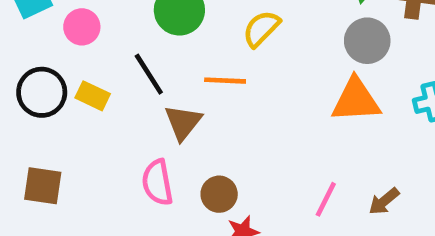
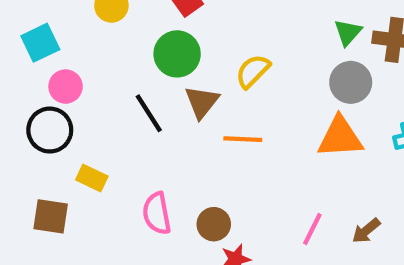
pink circle: (82, 27) -> (66, 87), moved
orange line: (225, 81) -> (243, 139), moved
yellow rectangle: (93, 96) -> (92, 178), moved
brown triangle: (183, 122) -> (202, 102), moved

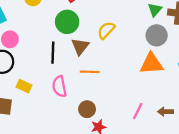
black line: (149, 113) -> (53, 53), turned 35
orange line: (243, 139) -> (90, 72), moved
pink semicircle: (157, 213) -> (59, 86), moved
brown arrow: (366, 231) -> (165, 112), turned 40

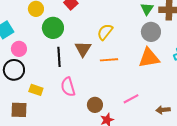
green circle: (67, 22) -> (53, 28), moved
orange line: (90, 72) -> (109, 60), moved
pink line: (138, 111) -> (131, 99), moved, turned 42
brown arrow: (165, 112) -> (163, 110), moved

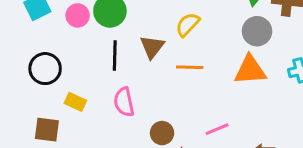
pink circle: (19, 49) -> (78, 15), moved

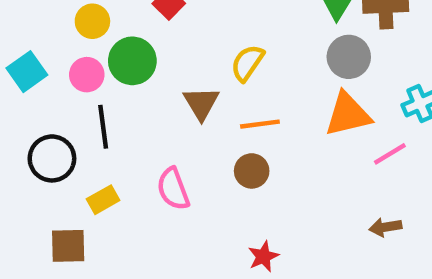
black line: (115, 56) -> (103, 127), moved
yellow rectangle: (75, 102) -> (103, 200), turned -45
pink line: (217, 129) -> (390, 154), moved
brown circle: (162, 133) -> (252, 171), moved

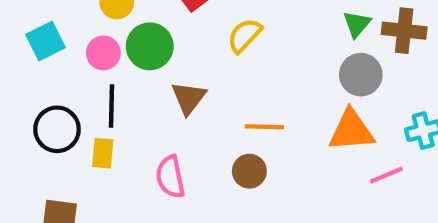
yellow semicircle: (247, 63) -> (245, 35), moved
brown triangle: (201, 103) -> (189, 98), moved
yellow rectangle: (103, 200) -> (103, 153), moved, turned -64

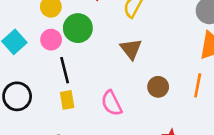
brown triangle: (189, 98) -> (131, 49), moved
orange line: (264, 127) -> (198, 85), moved, turned -65
black circle: (57, 129) -> (17, 96), moved

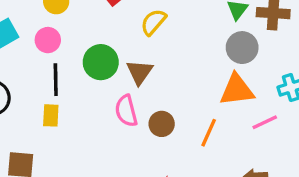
green circle: (78, 28) -> (101, 62), moved
pink semicircle: (112, 103) -> (126, 111), moved

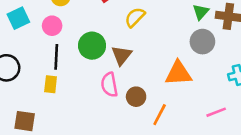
orange triangle: (237, 90) -> (178, 73), moved
pink line: (265, 122) -> (216, 112), moved
orange line: (209, 133) -> (160, 115), moved

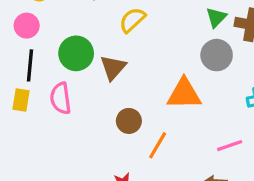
pink semicircle: (109, 85) -> (61, 98), moved

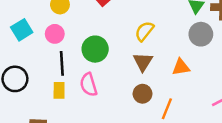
yellow semicircle: (132, 20) -> (144, 31), moved
brown triangle: (113, 68) -> (143, 62), moved
orange triangle: (184, 94) -> (181, 67), size x0.7

